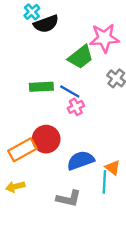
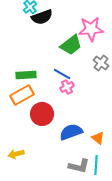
green rectangle: (41, 87) -> (26, 75), moved
orange rectangle: (22, 150) -> (22, 95), moved
cyan line: (104, 182) -> (96, 165), moved
gray L-shape: (69, 198) -> (79, 166), moved

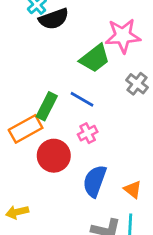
green rectangle: (26, 75) -> (47, 106), moved, turned -60
pink cross: (67, 87) -> (88, 133), moved
blue semicircle: (71, 132) -> (95, 181), turned -50

